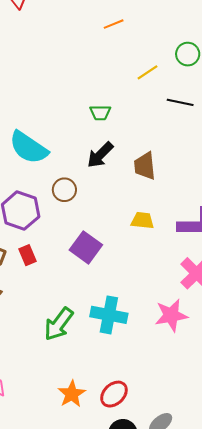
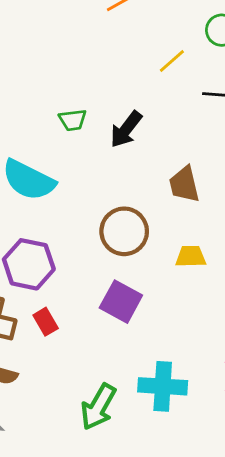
green trapezoid: (100, 113) -> (73, 120), moved
black arrow: (100, 155) -> (126, 129), moved
brown circle: (64, 190) -> (124, 231), moved, size x1.5

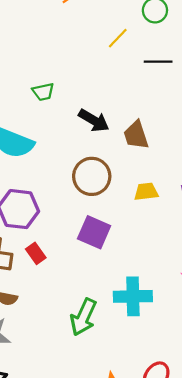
black arrow: (126, 129) -> (94, 120), moved, turned -92

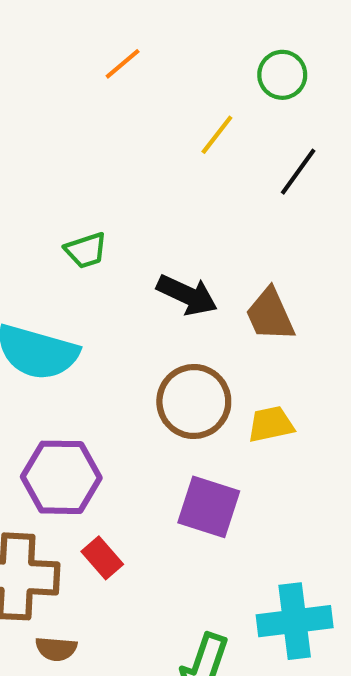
black line: (158, 62) -> (298, 172), turned -48
yellow trapezoid: (146, 192) -> (271, 424), moved

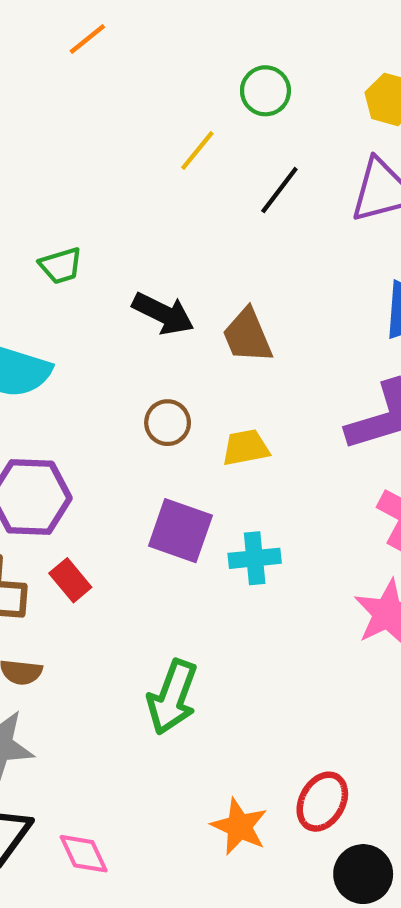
orange line: (123, 64) -> (87, 39), moved
brown circle: (194, 402) -> (168, 423), size x0.6
cyan cross: (295, 621) -> (255, 558), moved, size x0.7

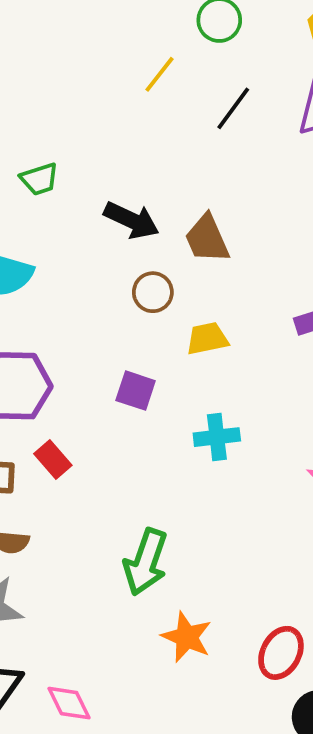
brown circle: (168, 423) -> (153, 292), moved
purple square: (180, 531) -> (136, 391), moved, size x0.7
orange star: (239, 827) -> (187, 637), moved

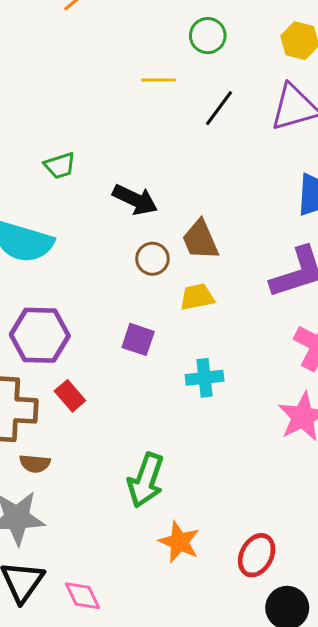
yellow line: (159, 74) -> (159, 80), turned 52
brown trapezoid: (207, 239) -> (200, 240), moved

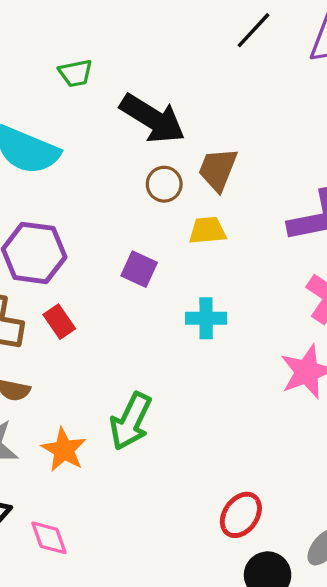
black arrow: (135, 200) -> (153, 119), size x1.4
brown trapezoid: (200, 240) -> (218, 169), turned 39
orange star: (179, 542) -> (64, 450), moved

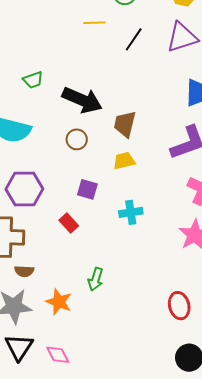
brown circle: (164, 184) -> (77, 139), moved
red rectangle: (59, 322) -> (69, 223), moved
green arrow: (131, 421) -> (96, 279), size x0.7
red ellipse: (241, 515) -> (179, 306), moved, turned -40

